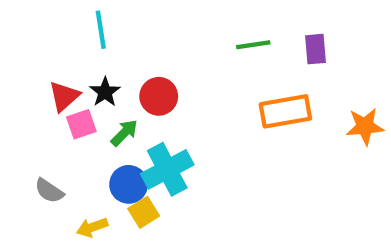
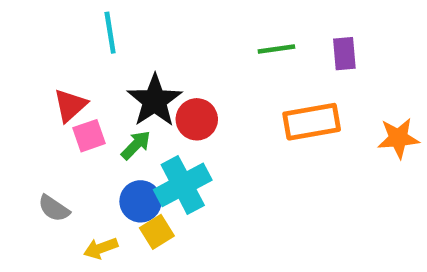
black star: (105, 92) -> (155, 101), moved, size x1.6
red circle: (159, 96) -> (197, 119), moved

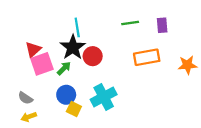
cyan line: (110, 33) -> (77, 27), moved
pink square: (89, 136) -> (42, 64), size x1.5
cyan cross: (183, 185) -> (104, 97), moved
yellow square: (157, 232) -> (74, 109), turned -32
yellow arrow: (101, 248) -> (29, 117), moved

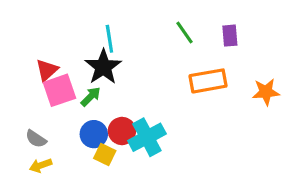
green line: (130, 23) -> (185, 32), turned 63
red circle: (93, 56) -> (122, 131), moved

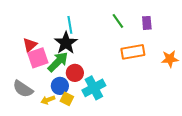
green arrow: (91, 97) -> (58, 62), size x1.6
red circle: (122, 131) -> (75, 73), moved
gray semicircle: (36, 139) -> (23, 89), size x1.5
yellow arrow: (41, 165) -> (48, 100), moved

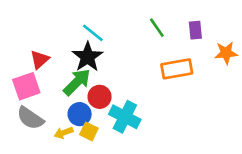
cyan line: (70, 25) -> (93, 33), turned -42
pink square: (38, 58) -> (26, 86), moved
orange star: (170, 59) -> (226, 53), moved
cyan cross: (94, 88) -> (125, 117), turned -35

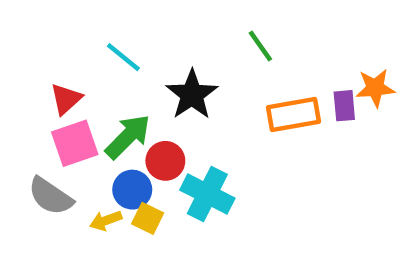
purple rectangle: (195, 30) -> (344, 106), moved
cyan line: (93, 33) -> (123, 57), moved
black star: (88, 57) -> (192, 95), moved
pink square: (26, 86) -> (75, 143), moved

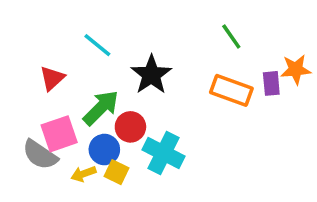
green line: (260, 46) -> (231, 36), moved
orange rectangle: (293, 114) -> (231, 90), turned 30
pink square: (75, 143) -> (59, 134), moved

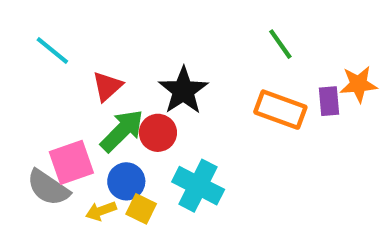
cyan line: (97, 45) -> (52, 50), moved
red triangle: (52, 78) -> (107, 86), moved
red circle: (130, 127) -> (158, 133), moved

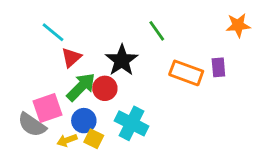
green line: (280, 44) -> (157, 31), moved
cyan line: (52, 50) -> (53, 32), moved
orange star: (359, 84) -> (238, 25), moved

